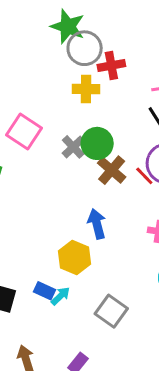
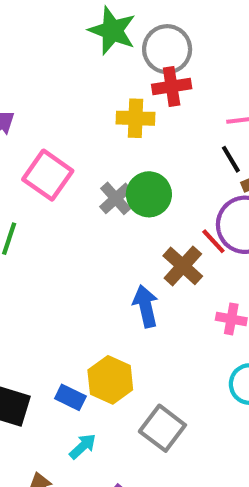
gray circle: (85, 48) -> (167, 49), moved
brown cross: (112, 170) -> (183, 266), moved
yellow hexagon: (74, 257) -> (110, 380), moved
cyan arrow: (60, 296) -> (83, 446), moved

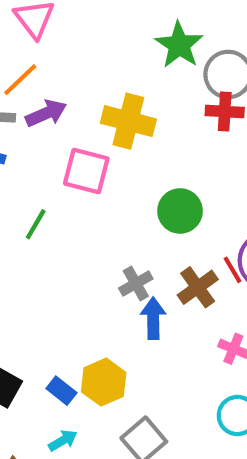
yellow cross: (135, 118) -> (128, 121), moved, size x1.4
pink square: (48, 175) -> (86, 171), turned -33
gray cross: (116, 198) -> (136, 284), moved

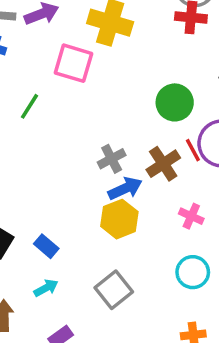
green circle: (180, 211) -> (175, 102), moved
blue arrow: (153, 318) -> (125, 188), turned 64
yellow hexagon: (104, 382) -> (119, 219), moved

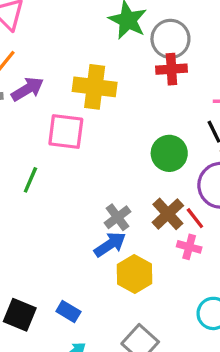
red line: (193, 150) -> (195, 218), moved
blue arrow: (125, 188) -> (110, 244), moved
pink cross: (191, 216) -> (189, 247), moved

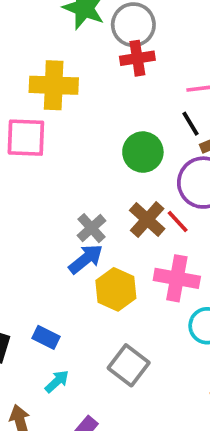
pink cross: (189, 247) -> (177, 278), moved, size x1.6

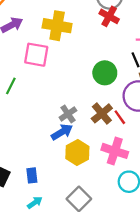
red cross: (137, 58) -> (109, 16), turned 30
blue rectangle: (46, 337) -> (32, 175), turned 49

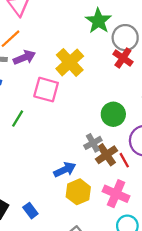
yellow cross: (57, 26) -> (70, 62), turned 32
gray cross: (68, 114) -> (93, 143), moved
blue rectangle: (32, 175) -> (30, 211), turned -35

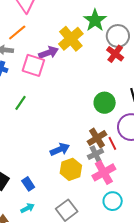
purple arrow: (24, 57) -> (49, 53), moved
yellow cross: (70, 62) -> (71, 39), moved
pink square: (46, 90) -> (33, 65), moved
gray cross: (93, 143) -> (96, 154), moved
pink cross: (116, 194) -> (104, 172), turned 35

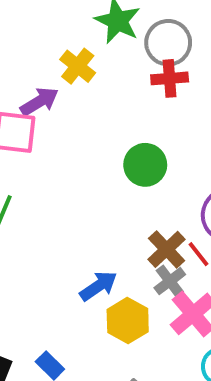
yellow cross: (71, 39) -> (78, 66), size x0.7
red cross: (115, 54) -> (170, 78), turned -30
green circle: (105, 103) -> (145, 165), moved

